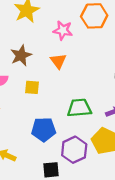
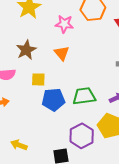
blue pentagon: (44, 129) -> (53, 100), moved

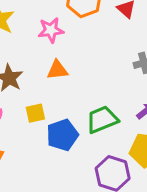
orange triangle: (62, 53) -> (57, 70), turned -42

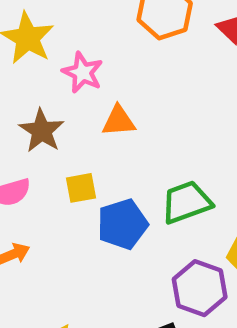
pink star: (51, 30) -> (83, 73), moved, turned 30

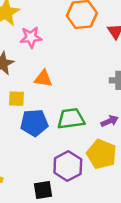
pink star: (83, 73) -> (31, 37), turned 30
orange triangle: (119, 121) -> (43, 79), moved

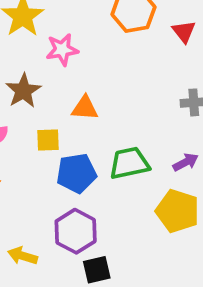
purple hexagon: (68, 166) -> (76, 231), moved

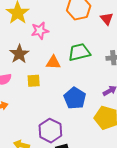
green trapezoid: (129, 163) -> (79, 52), moved
blue pentagon: (76, 173) -> (75, 98), moved, turned -30

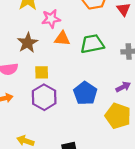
orange triangle: (53, 62) -> (62, 39), moved
purple hexagon: (50, 131) -> (44, 97), moved

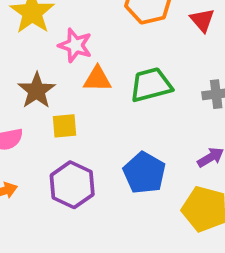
pink star: (51, 19) -> (75, 45), turned 30
yellow square: (42, 72) -> (65, 126), moved

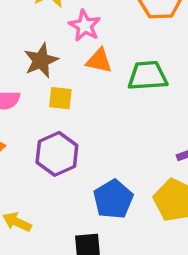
blue pentagon: (144, 173) -> (113, 199), moved

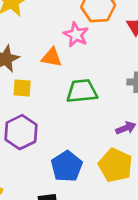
pink star: (85, 26) -> (76, 35), moved
green trapezoid: (148, 76) -> (82, 91), moved

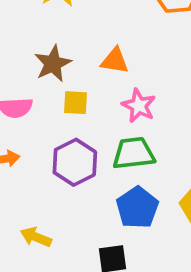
pink star: (76, 35) -> (139, 106), moved
green trapezoid: (82, 91) -> (134, 153), moved

